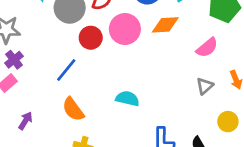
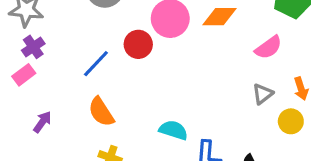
red circle: (91, 38) -> (138, 44), moved
cyan semicircle: (128, 99) -> (173, 130), moved
yellow circle: (228, 122) -> (291, 121), moved

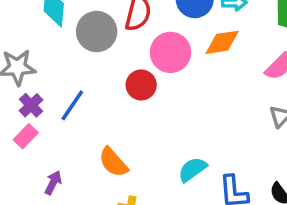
blue line: (96, 64) -> (72, 105), moved
cyan semicircle: (173, 130) -> (192, 169), turned -44

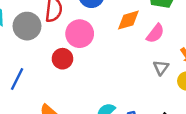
orange diamond: (222, 42) -> (128, 20), moved

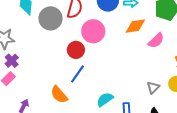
gray triangle: (161, 68) -> (153, 87), moved
blue line: (17, 79) -> (77, 74), moved

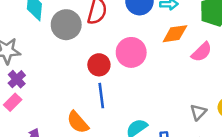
pink circle: (93, 31) -> (131, 52), moved
blue line: (77, 74) -> (101, 96), turned -42

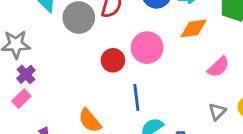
pink semicircle: (202, 52) -> (218, 67), moved
blue line: (101, 96) -> (136, 97), moved

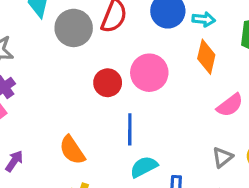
orange diamond: (194, 28) -> (206, 57), turned -76

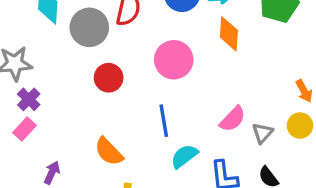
red circle: (108, 83) -> (109, 78), moved
pink semicircle: (230, 105) -> (233, 119), moved

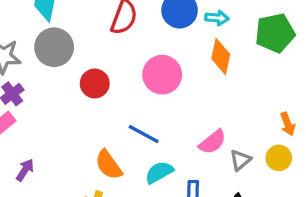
gray circle: (89, 27) -> (54, 47), moved
blue line: (164, 121) -> (144, 134), turned -60
orange semicircle: (109, 152) -> (109, 165), moved

